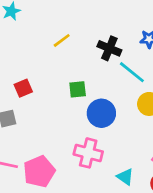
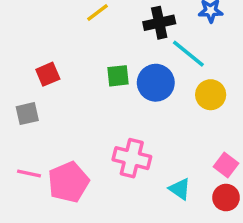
black cross: (109, 48) -> (159, 23), turned -35
blue circle: (101, 113) -> (156, 83), moved

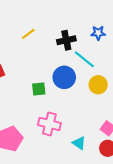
green square: (118, 76) -> (39, 89), moved

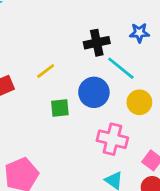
yellow line: (28, 34) -> (46, 71), moved
pink cross: (49, 124) -> (112, 139), moved

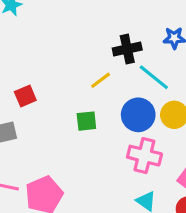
yellow line: (46, 71) -> (101, 80), moved
blue circle: (94, 92) -> (138, 115), moved

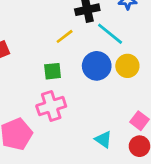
pink cross: (144, 156) -> (51, 106), moved, turned -32

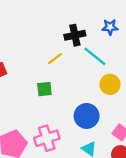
blue circle: (97, 66) -> (87, 116), moved
pink cross: (51, 106) -> (47, 138), moved

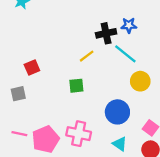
blue star: (110, 27) -> (129, 25), moved
pink cross: (47, 138) -> (79, 134), turned 30

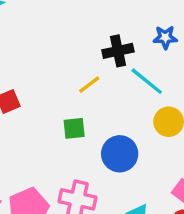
blue star: (129, 25) -> (165, 37), moved
blue circle: (117, 112) -> (120, 154), moved

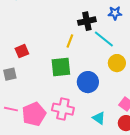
yellow line: (89, 85) -> (70, 41), turned -32
green square: (74, 128) -> (61, 67), size x1.5

